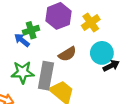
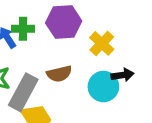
yellow cross: (91, 23) -> (102, 43), turned -30
black arrow: (111, 66) -> (123, 75), moved

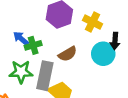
green cross: (23, 29) -> (33, 45), moved
black arrow: (123, 75) -> (115, 41), turned 119

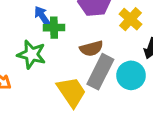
cyan circle: (103, 54) -> (131, 75), moved
gray rectangle: (45, 76) -> (100, 72), moved

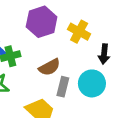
gray rectangle: (100, 72) -> (63, 87), size x0.6

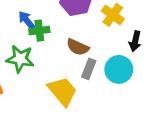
brown semicircle: (49, 67) -> (78, 47), turned 45

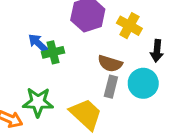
brown semicircle: (78, 47) -> (110, 63), moved
green star: (20, 59) -> (38, 102), moved

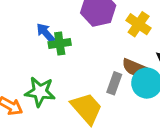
brown semicircle: (110, 63) -> (134, 68), moved

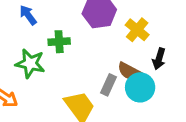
blue arrow: (46, 33) -> (28, 15), moved
green star: (40, 92) -> (30, 63), moved

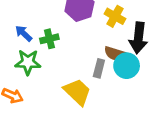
blue arrow: (28, 15) -> (24, 33), moved
black arrow: (159, 59) -> (138, 38), size x1.6

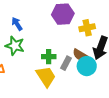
yellow cross: (115, 16) -> (87, 28), turned 35
green cross: (49, 39) -> (49, 57), moved

